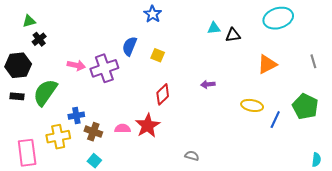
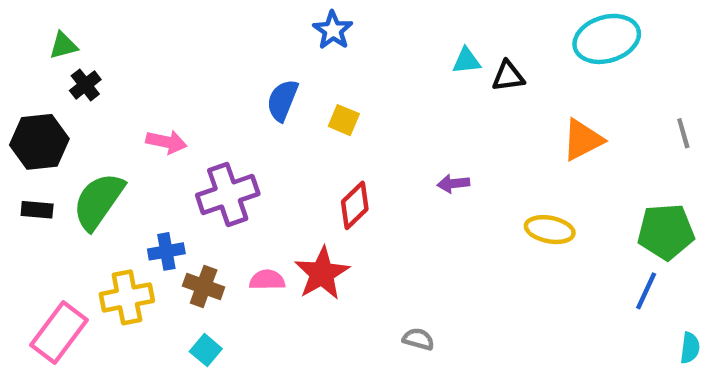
purple cross: (104, 68) -> (228, 194), moved
green pentagon: (305, 106) -> (666, 232), turned -30
blue line: (275, 120) -> (646, 291), moved
pink rectangle: (27, 153) -> (59, 333), turned 44

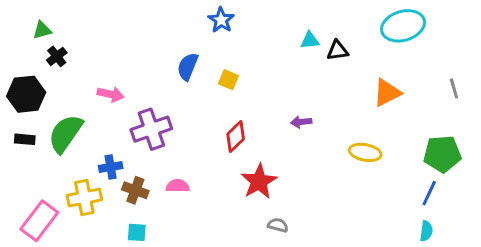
red star: (322, 273) -> (259, 182), moved
cyan semicircle: (690, 348) -> (426, 231), moved
cyan square: (206, 350) -> (137, 232), turned -36

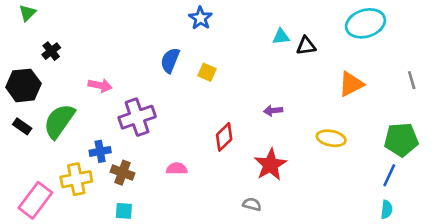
green triangle: (42, 30) -> (27, 13), moved, turned -30
red diamond: (236, 136) -> (224, 137), moved
black rectangle: (25, 139) -> (22, 126), turned 30
red star: (259, 182) -> (270, 165), moved
pink semicircle: (177, 186) -> (177, 169), moved

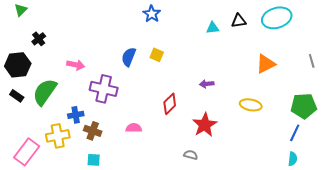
black triangle: (306, 46) -> (239, 21), moved
blue semicircle: (170, 60) -> (129, 57), moved
purple cross: (137, 117) -> (104, 89), turned 32

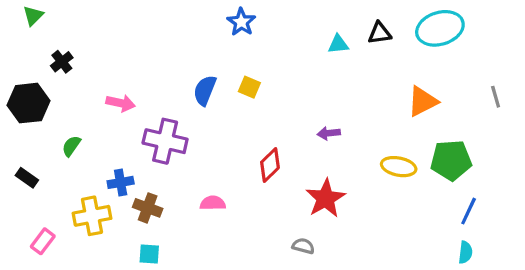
green semicircle: (45, 92) -> (71, 146), size x0.5
black rectangle: (17, 96) -> (27, 178), moved
green pentagon: (304, 106) -> (451, 160), moved
pink rectangle: (27, 152) -> (43, 241), size x0.6

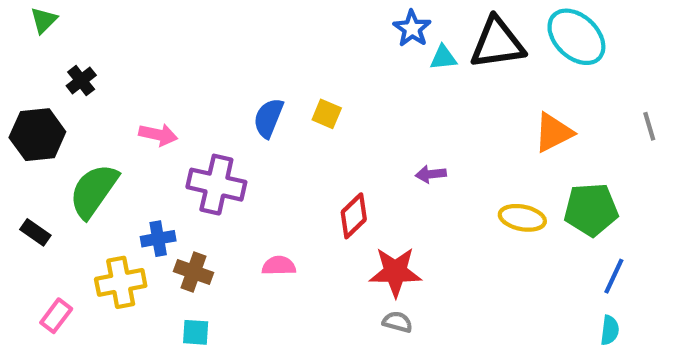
blue star: (241, 22) -> (412, 28), moved
cyan ellipse: (440, 28) -> (576, 37), turned 60
black triangle: (380, 33) -> (497, 43), size x1.8
green semicircle: (71, 146) -> (94, 191), size x2.0
red star: (326, 198) -> (395, 272), moved, turned 30

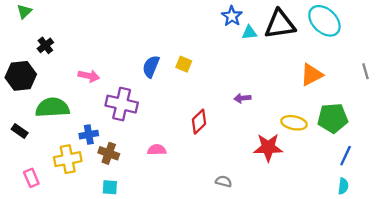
green semicircle: (94, 191) -> (52, 108), turned 52
red star: (395, 272) -> (268, 147), moved
pink rectangle: (56, 316) -> (31, 178), turned -60

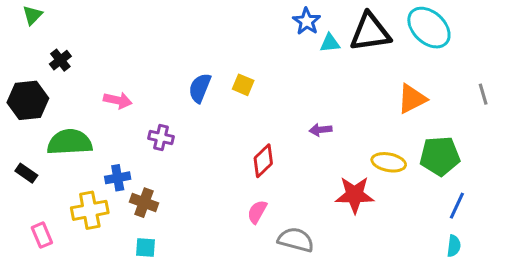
purple cross: (122, 104) -> (161, 138), size x0.6
pink semicircle: (157, 150) -> (257, 212), moved, turned -60
gray semicircle: (224, 181) -> (296, 240), size x1.6

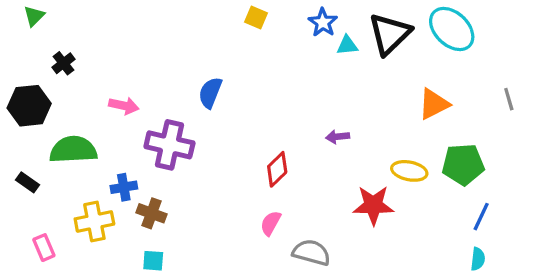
black triangle: (370, 32) -> (390, 34), turned -36
yellow square: (243, 85) -> (256, 18), moved
purple cross: (161, 138) -> (169, 145), size x1.8

